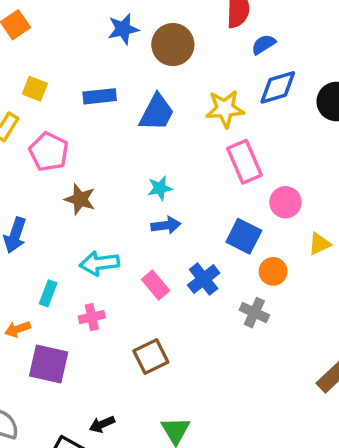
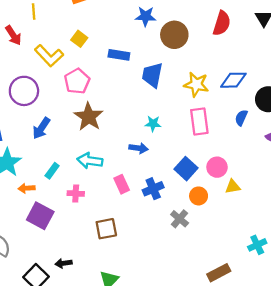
blue semicircle: (264, 44) -> (241, 118), moved, turned -49
blue trapezoid: (157, 112) -> (152, 75), turned 148
cyan star: (160, 188) -> (153, 124), moved
brown star: (80, 199) -> (89, 117), size x1.4
pink circle: (285, 202) -> (217, 167), moved

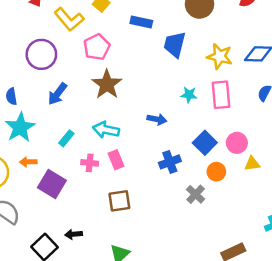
cyan star: (153, 124) -> (189, 95), moved
pink rectangle: (122, 184) -> (116, 160), moved
orange arrow: (27, 188) -> (28, 162), moved

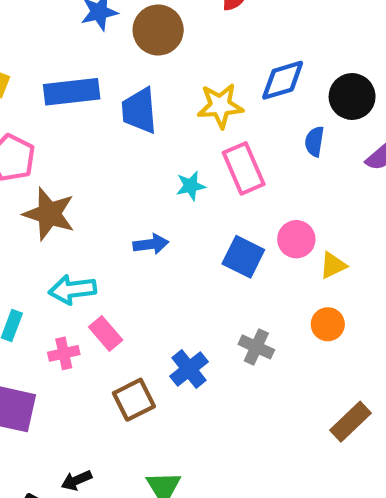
blue rectangle: (141, 22) -> (72, 92), size x1.4
blue cross: (170, 162) -> (189, 369), moved
orange circle: (216, 172) -> (328, 324), moved

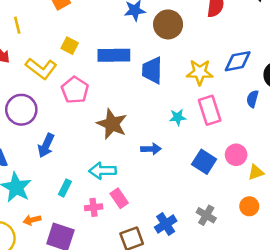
brown star: (49, 214) -> (112, 124), moved

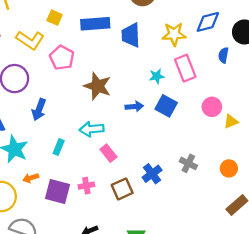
blue square: (204, 162) -> (166, 106), moved
orange circle: (249, 206) -> (229, 168), moved
pink cross: (94, 207) -> (86, 186), moved

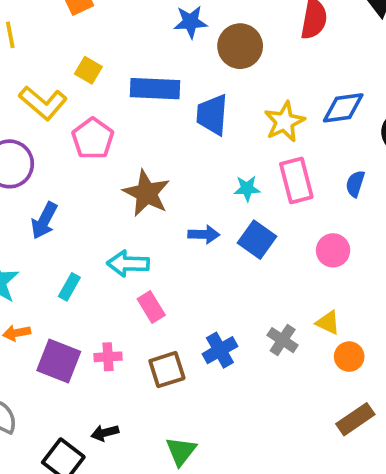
yellow star: (174, 34) -> (284, 122), turned -30
blue semicircle: (223, 55) -> (355, 184), moved
yellow triangle: (231, 121) -> (328, 323), moved, turned 42

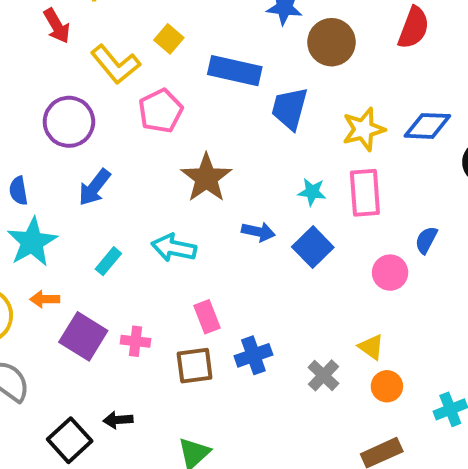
blue semicircle: (355, 184) -> (426, 240), moved
pink rectangle: (151, 307) -> (207, 317), moved
gray cross: (283, 340) -> (323, 375), moved

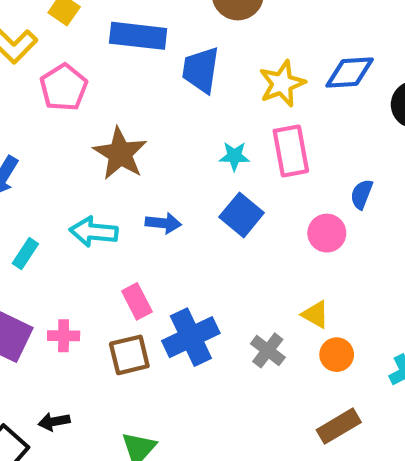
blue arrow: (258, 232) -> (163, 223), moved
blue cross: (253, 355) -> (191, 337), size x1.4

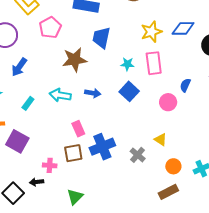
blue trapezoid: (201, 70) -> (101, 38), moved
brown star: (120, 154) -> (75, 60), turned 30
pink cross: (64, 336) -> (50, 165), moved
orange circle: (337, 355) -> (173, 166), moved

